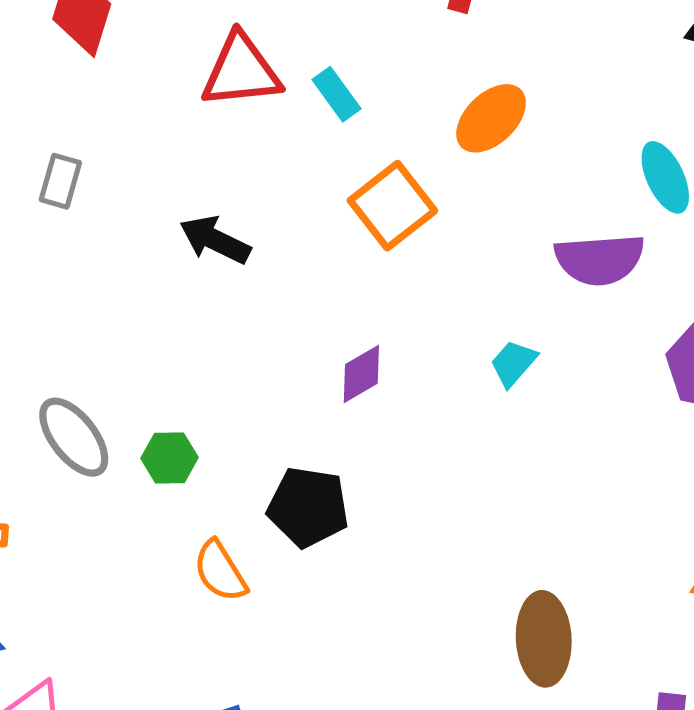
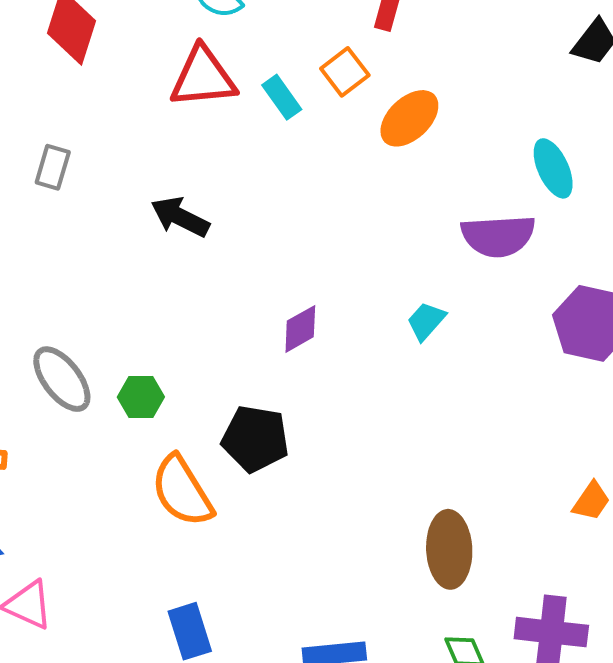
orange square: (392, 206) -> (345, 72), moved, size x0.7
orange semicircle: (220, 571) -> (182, 491), size x1.4

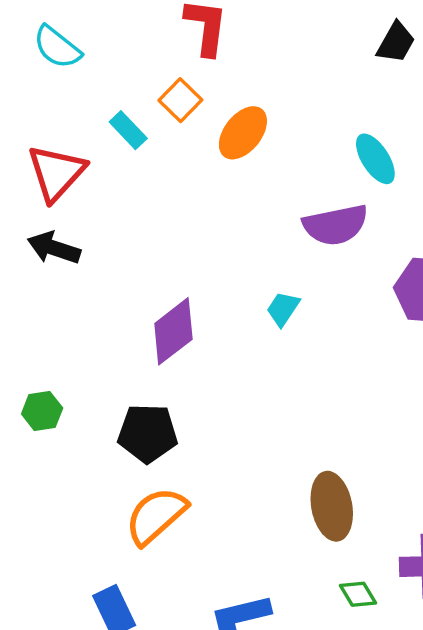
red triangle: (203, 77) -> (56, 173), moved, turned -34
purple diamond: (300, 329) -> (173, 331), size x1.5
orange semicircle: (182, 491) -> (156, 516), moved, turned 88

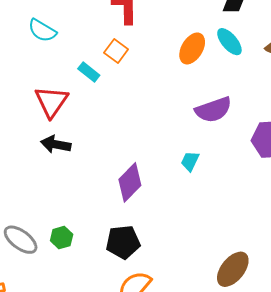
orange ellipse: (243, 133) -> (192, 48), moved
cyan ellipse: (375, 159) -> (229, 42), moved
brown ellipse: (332, 506) -> (233, 269), turned 57

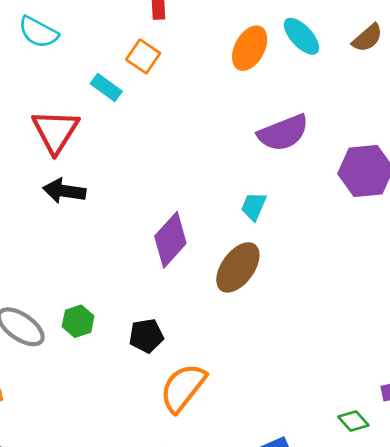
black pentagon: (123, 242) -> (146, 336), moved, size x0.7
brown ellipse: (233, 269) -> (238, 267), moved

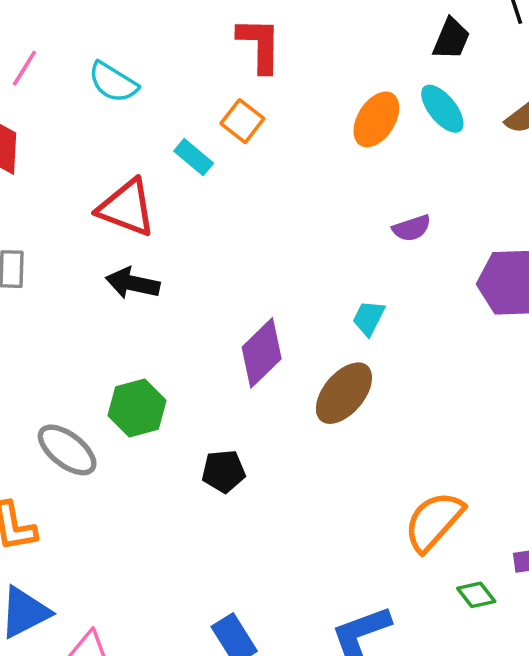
red triangle: (55, 131) -> (126, 208), turned -45
purple semicircle: (283, 133) -> (412, 228), size x0.6
green hexagon: (78, 321) -> (137, 408), moved, size x1.4
orange semicircle: (183, 388) -> (434, 521), moved

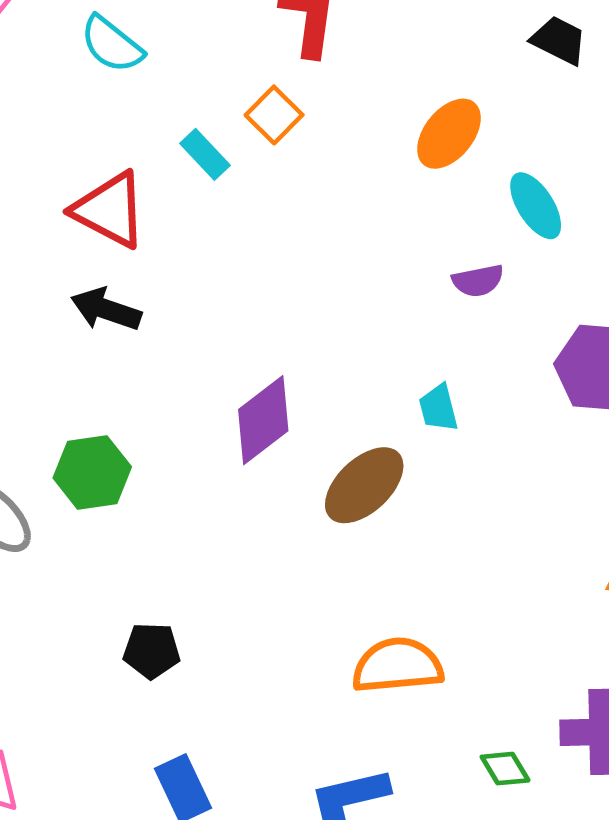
black trapezoid: (451, 39) -> (559, 40), turned -93
cyan ellipse: (442, 109) -> (536, 206), moved
cyan trapezoid: (369, 318) -> (439, 408), moved, turned -48
black pentagon: (224, 471) -> (152, 651), moved
orange semicircle: (434, 521) -> (398, 665), moved, turned 36

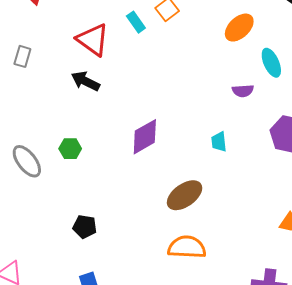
green hexagon: (92, 472) -> (70, 149), size x0.7
brown ellipse: (364, 485) -> (185, 195), moved

